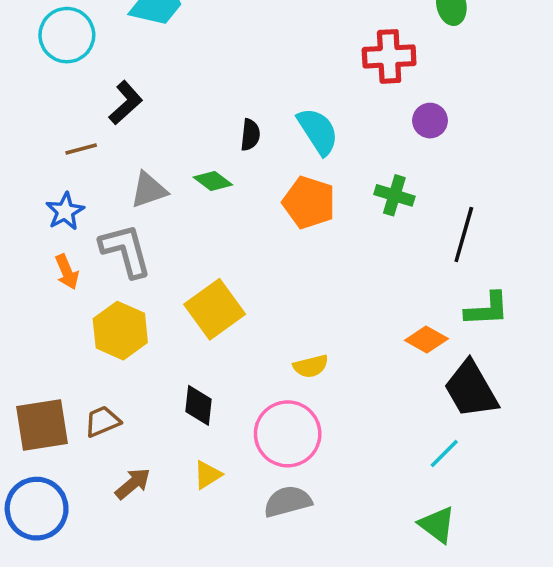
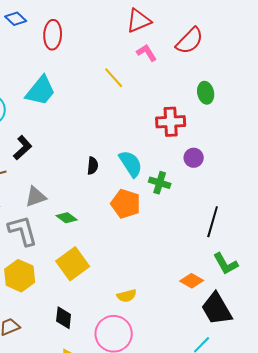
green diamond: (213, 181) -> (67, 218), moved
green cross: (394, 195) -> (160, 183), moved
green L-shape: (487, 309) -> (226, 264), turned 64

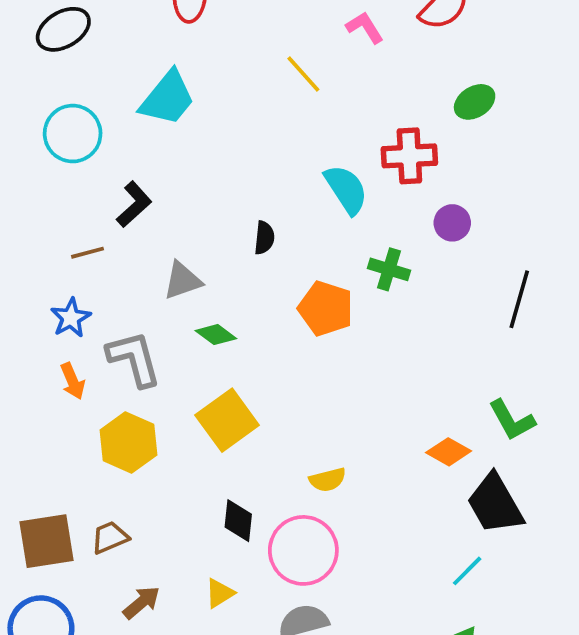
green ellipse: (206, 93) -> (475, 102), turned 70
cyan semicircle: (131, 164) -> (346, 189), moved
gray triangle: (36, 197) -> (182, 281), moved
black line: (213, 222) -> (519, 299), moved
black diamond: (64, 318) -> (238, 521), moved

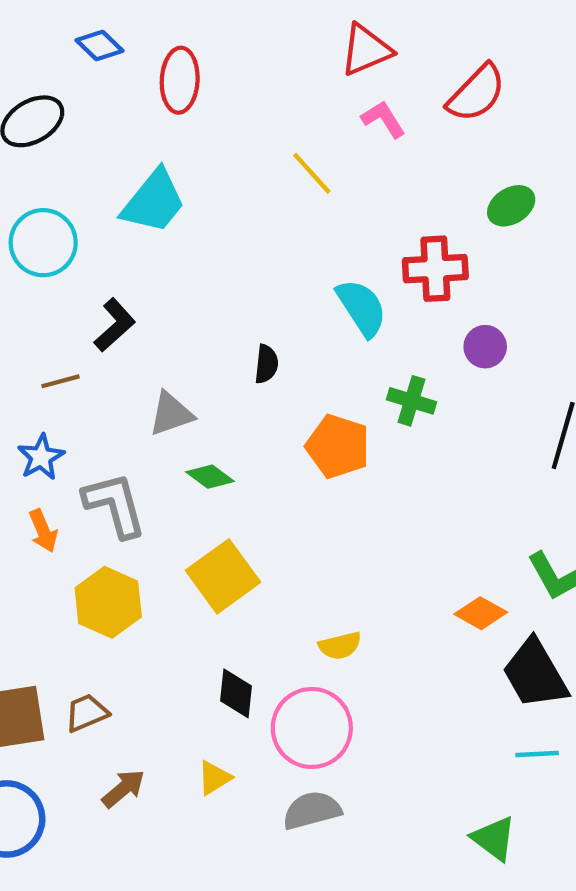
cyan line: (467, 571) -> (537, 754), moved, turned 42

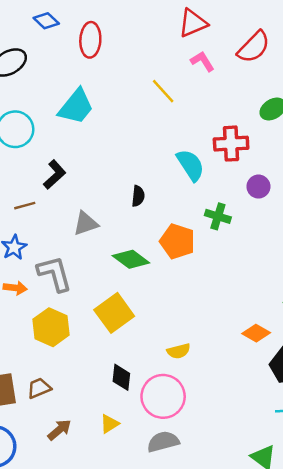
green diamond: (210, 477) -> (131, 259), moved, size x1.4
orange arrow: (43, 531) -> (15, 288), turned -60

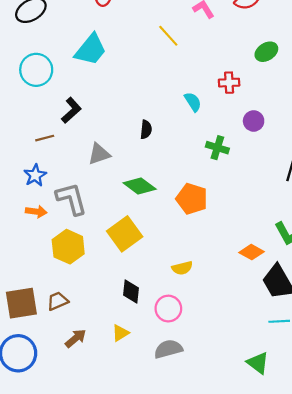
red cross: (231, 144) -> (229, 83), size x0.7
cyan semicircle: (191, 165) -> (193, 102), size x0.7
orange pentagon: (177, 241) -> (192, 199), moved
pink circle: (163, 396) -> (168, 309), size x0.7

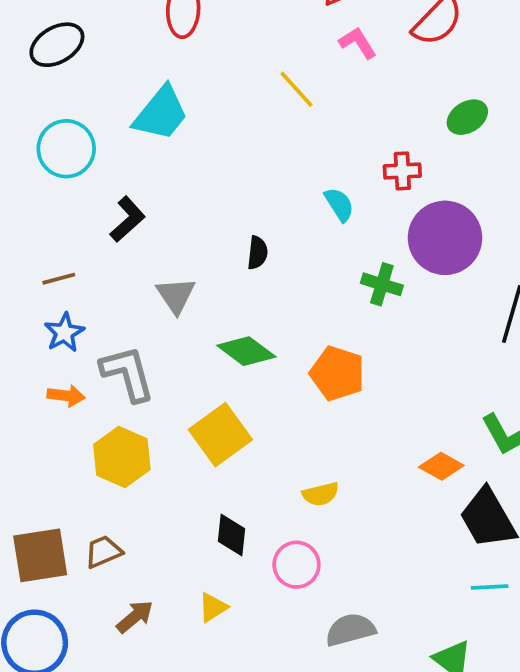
purple circle: (254, 121) -> (445, 238), size x2.0
brown line: (45, 138) -> (59, 279), moved
gray triangle: (99, 154) -> (176, 295), turned -45
gray semicircle: (168, 349) -> (350, 630), moved

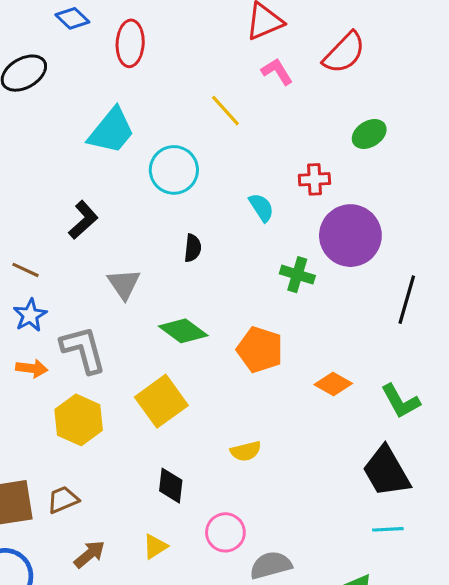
cyan circle: (66, 149) -> (174, 170), moved
brown line: (59, 279) -> (25, 270), turned 40
orange diamond: (441, 466) -> (333, 384), moved
pink circle: (296, 565) -> (225, 532), moved

